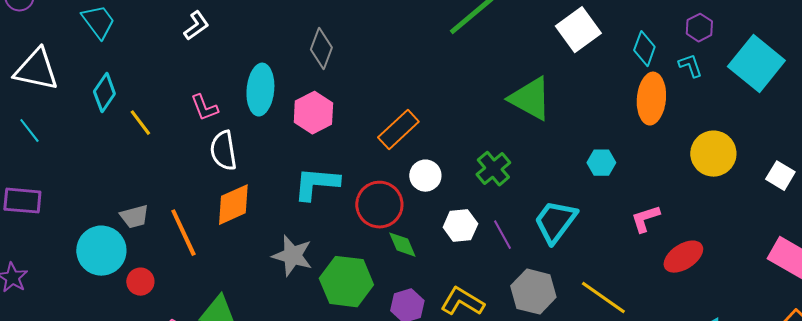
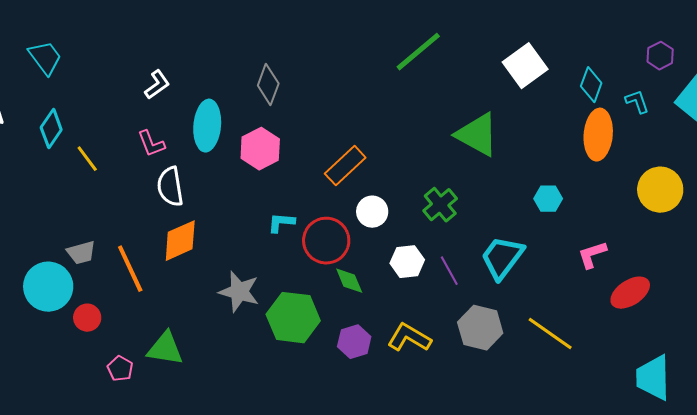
white L-shape: (196, 26) -> (157, 85), moved
purple hexagon: (699, 28) -> (660, 56), moved
cyan L-shape: (316, 184) -> (281, 223), moved, size x0.6

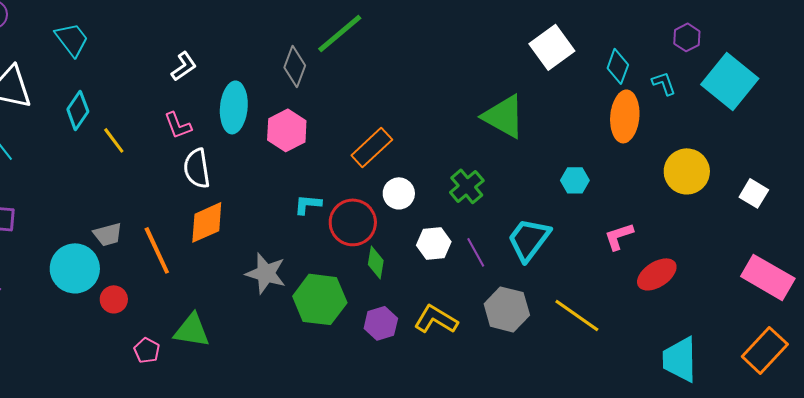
green line: (418, 52) -> (340, 33), moved
green diamond: (349, 281) -> (376, 262), turned 32

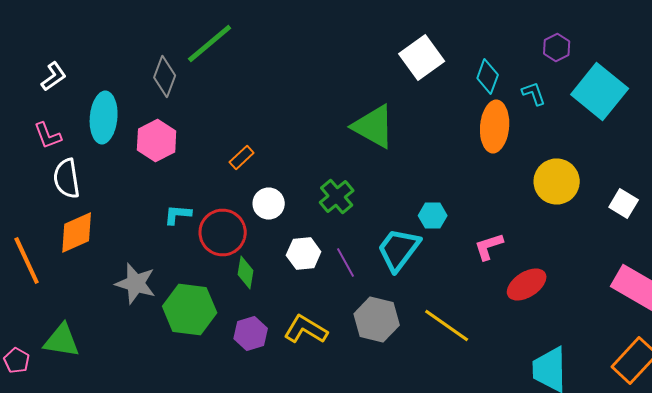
orange rectangle: (372, 147) -> (242, 158), size x0.6
cyan hexagon: (575, 180) -> (433, 216), moved

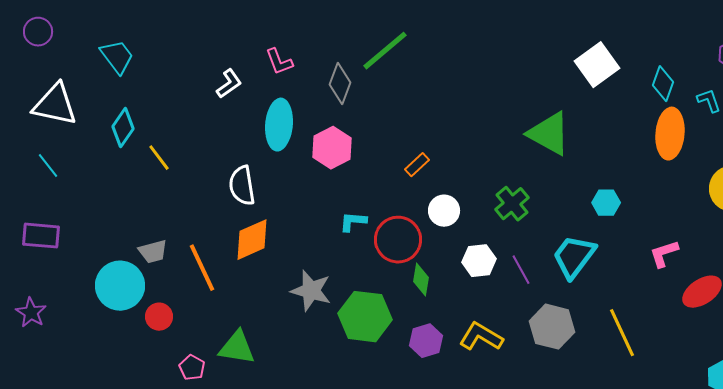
pink L-shape: (48, 136) -> (279, 62), moved
cyan hexagon: (433, 216) -> (606, 203), moved
yellow line: (447, 326) -> (622, 333), turned 30

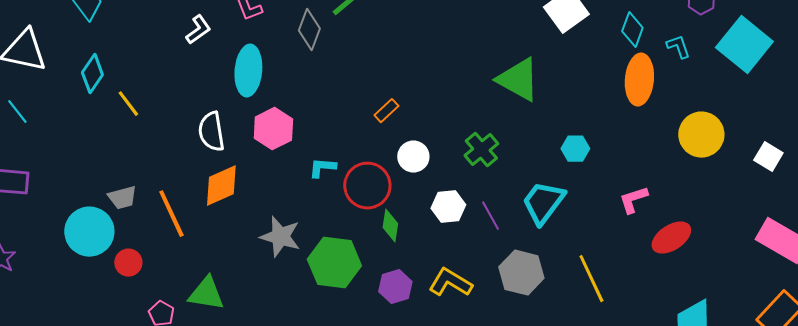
pink hexagon: (332, 148) -> (273, 129), moved

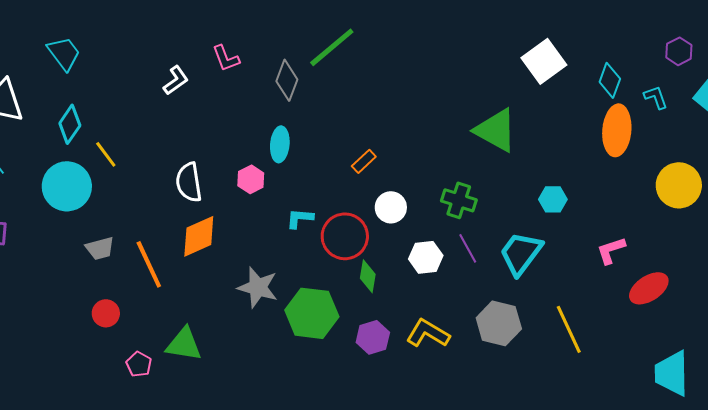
cyan ellipse: (248, 71) -> (280, 144), moved, size x0.7
pink hexagon: (273, 129) -> (251, 179), size x0.7
green cross: (481, 150) -> (459, 200), turned -32
purple line: (490, 216) -> (468, 248), moved
cyan circle: (89, 232) -> (67, 186), moved

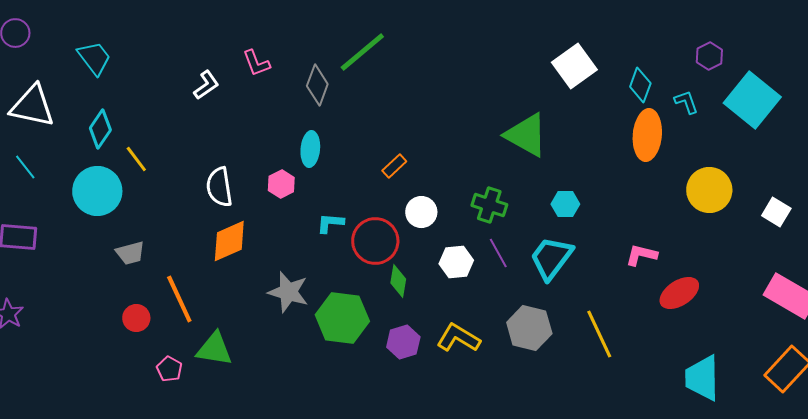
cyan hexagon: (553, 199) -> (565, 204), moved
pink L-shape: (611, 250) -> (641, 255), turned 32
orange line: (149, 264) -> (179, 299), moved

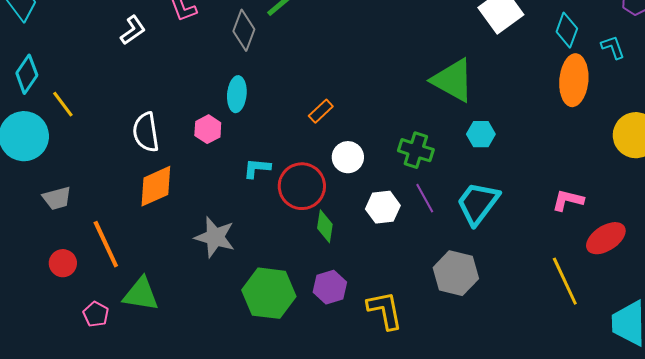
cyan hexagon: (565, 204) -> (481, 134), moved
green hexagon: (342, 318) -> (269, 293), moved
yellow line: (599, 334) -> (565, 281), moved
yellow L-shape: (458, 338) -> (385, 310), moved, turned 48

